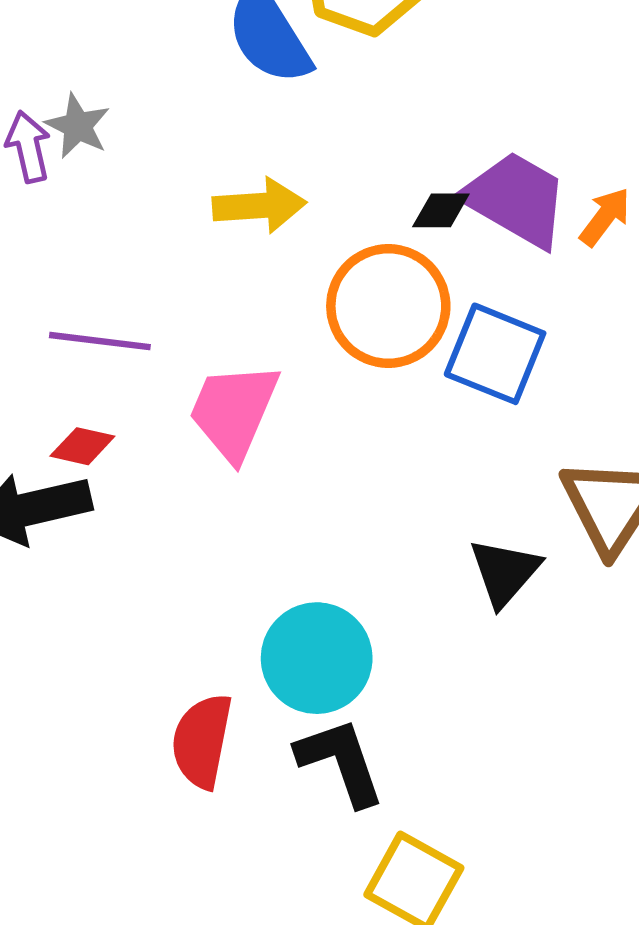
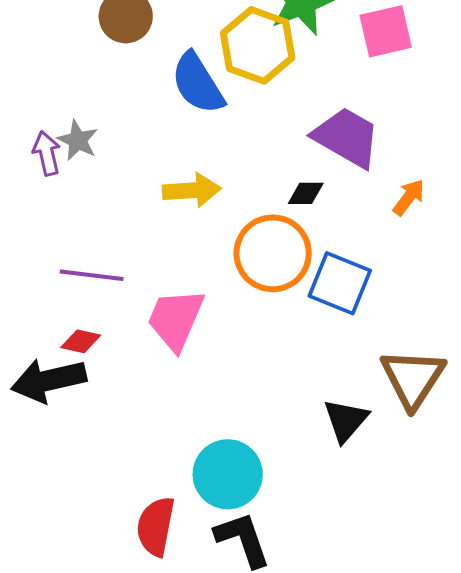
purple trapezoid: (516, 199) -> (347, 137), moved

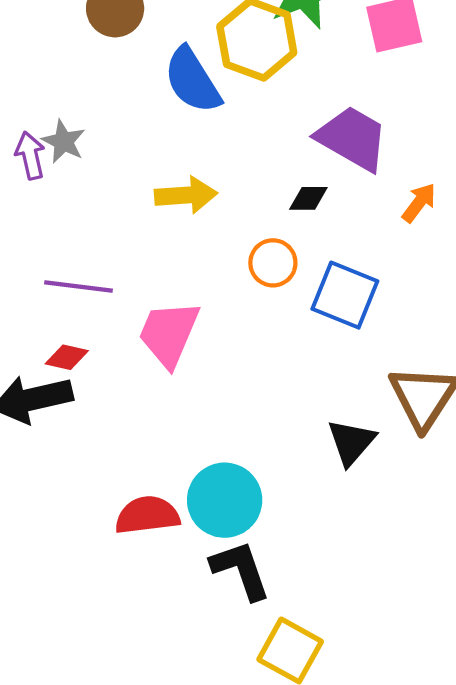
orange circle: (273, 253) -> (273, 263), size x0.6
red semicircle: (156, 526) -> (147, 515), moved, turned 72

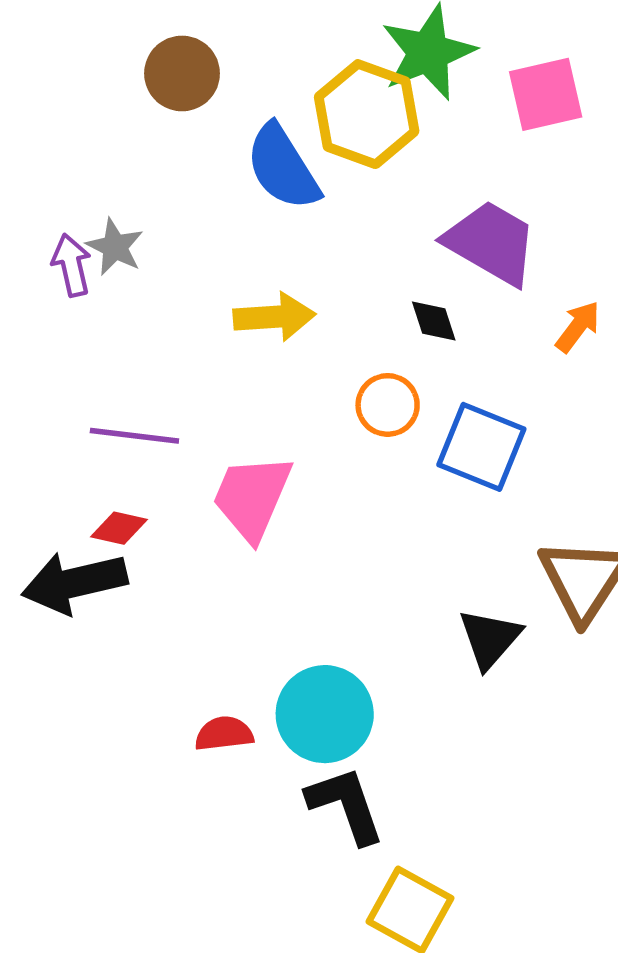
black diamond: (308, 198) -> (434, 321), turned 72
red semicircle: (147, 515) -> (224, 734), size x0.7

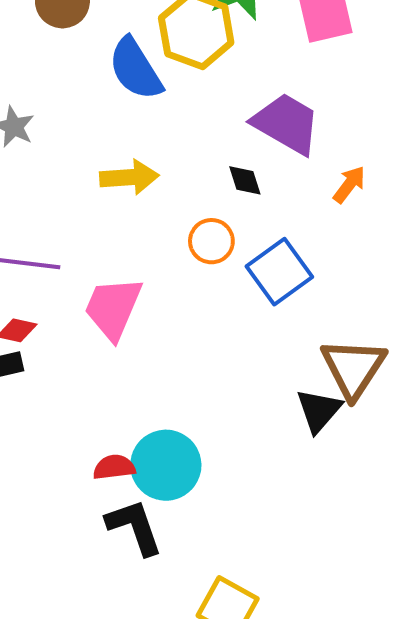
blue square: (481, 447) -> (279, 272), turned 32
black triangle: (490, 639) -> (319, 410), moved
red semicircle: (224, 734) -> (114, 467), moved
black L-shape: (346, 805) -> (134, 527), moved

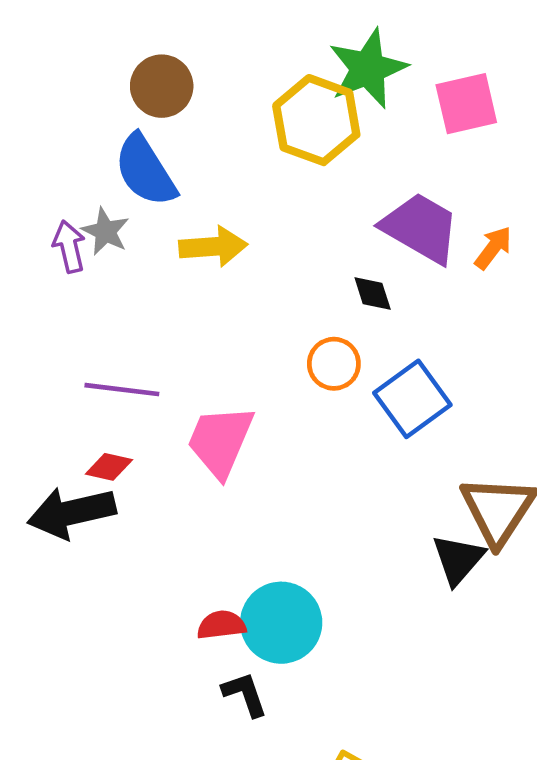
blue semicircle: (135, 69) -> (145, 170), moved
yellow arrow: (129, 177) -> (213, 247), moved
orange arrow: (349, 184) -> (493, 248), moved
black L-shape: (134, 527) -> (245, 694), size x0.7

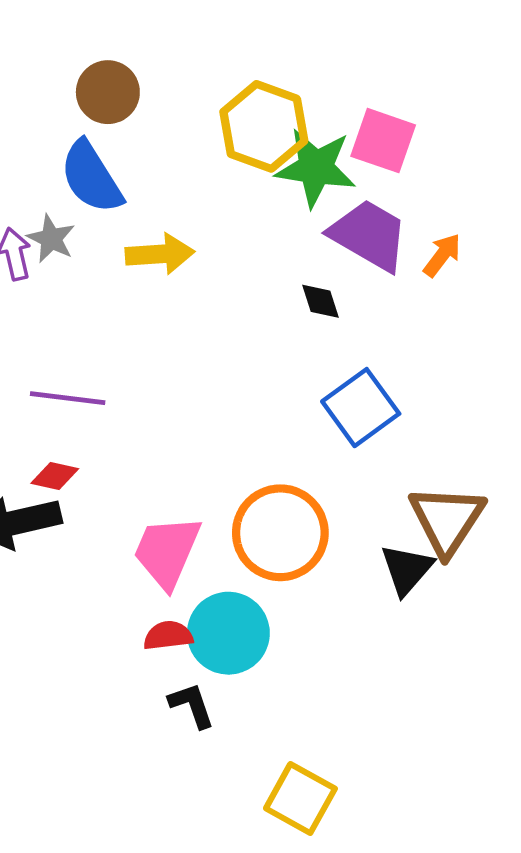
green star: (368, 69) -> (316, 168), moved, turned 30
pink square: (466, 104) -> (383, 141), moved, turned 32
orange circle: (334, 364) -> (280, 533), moved, size x1.8
pink trapezoid: (220, 441) -> (167, 552), moved

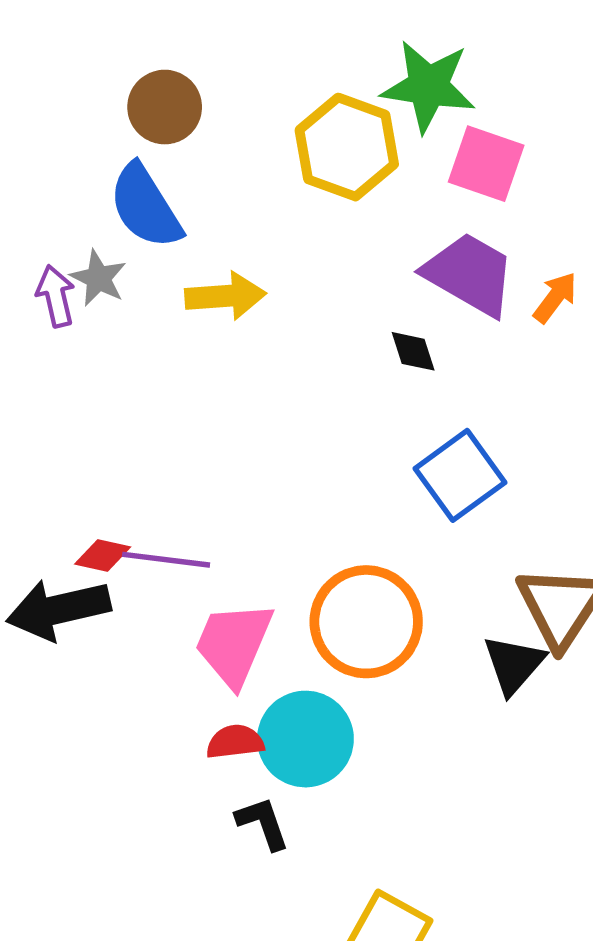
green star: (316, 168) -> (428, 86), moved
purple line: (68, 398) -> (166, 560), moved

